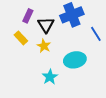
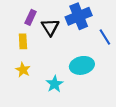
yellow rectangle: (21, 38) -> (23, 41), turned 40
yellow star: (44, 46) -> (23, 70), moved

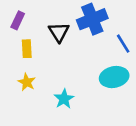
purple rectangle: (31, 17) -> (18, 20), moved
cyan ellipse: (82, 65) -> (114, 77), moved

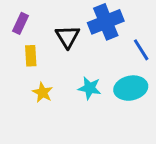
yellow star: (27, 82) -> (43, 92), moved
cyan star: (64, 99) -> (90, 88), moved, turned -30

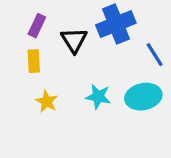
purple rectangle: (20, 23) -> (37, 26), moved

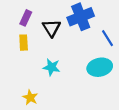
cyan star: (98, 97) -> (52, 67), moved
yellow star: (47, 101) -> (30, 97), moved

